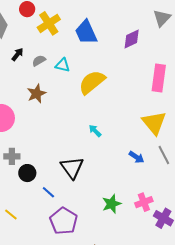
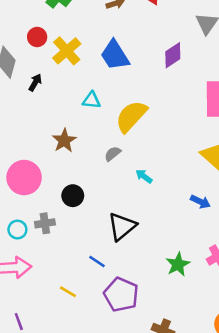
black arrow: (17, 54) -> (35, 82), moved
gray semicircle: (39, 61) -> (113, 154), moved
black triangle: (72, 168) -> (122, 226), turned 35
black circle: (27, 173) -> (73, 196), moved
yellow line: (11, 215) -> (68, 292), moved

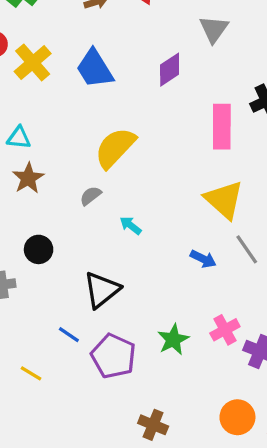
cyan triangle: (91, 100) -> (19, 138), moved
purple pentagon: (121, 295) -> (113, 356), moved

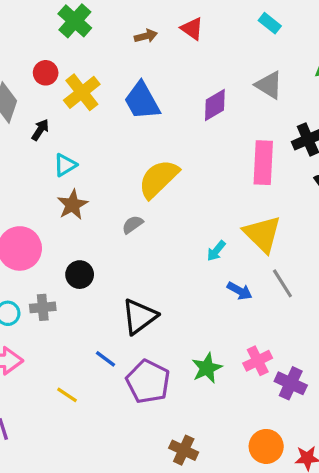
gray triangle: (214, 29) -> (269, 85), moved, turned -36
cyan triangle: (19, 138) -> (65, 165), turned -40
cyan arrow: (131, 225) -> (216, 251), moved, turned -90

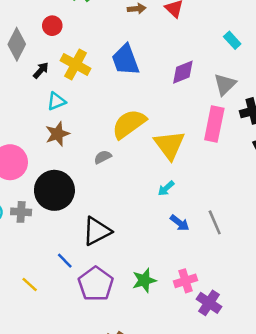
cyan rectangle: (270, 23) -> (232, 40), moved
gray triangle: (269, 85) -> (225, 84), moved, turned 35
yellow cross: (82, 92) -> (76, 64), moved, turned -32
yellow triangle: (262, 234) -> (169, 145), moved
black circle: (80, 275) -> (54, 190), size x1.8

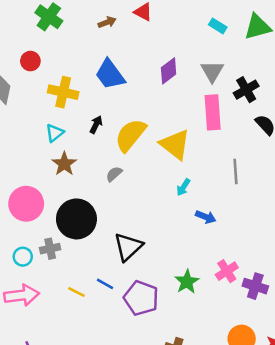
cyan rectangle: (232, 40) -> (218, 26), moved
black arrow: (41, 70) -> (96, 125), moved
gray line: (215, 222) -> (236, 171), moved, turned 35
yellow line: (30, 285) -> (76, 292), moved

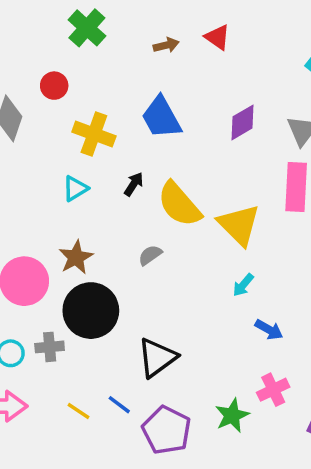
yellow semicircle: (130, 135) -> (179, 204), turned -87
brown star: (64, 164) -> (76, 257), moved
pink cross: (227, 271) -> (273, 390), moved

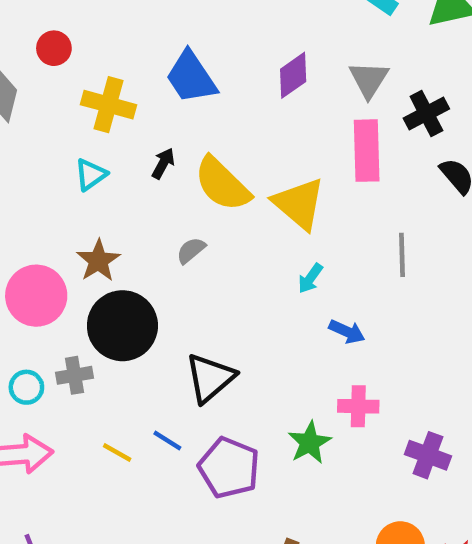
pink cross: (273, 390) -> (358, 406), turned 32

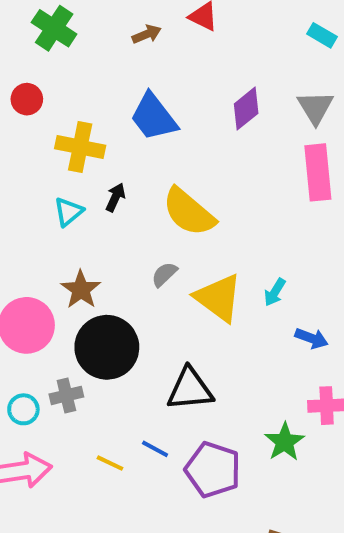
black arrow: (163, 163) -> (115, 197), moved
yellow triangle: (299, 204) -> (218, 298), moved
black triangle: (210, 378) -> (190, 389), turned 39

